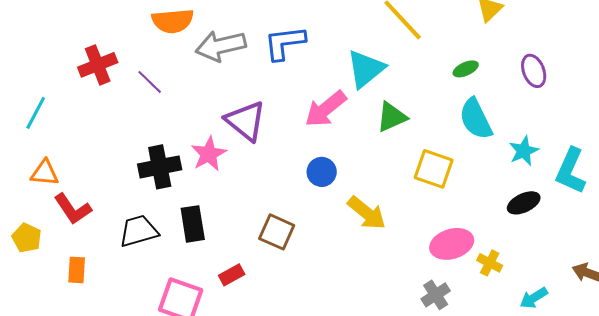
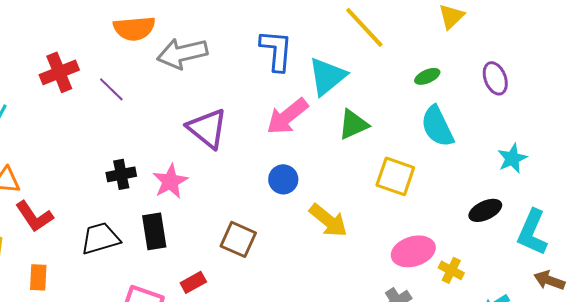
blue L-shape: (285, 43) -> (276, 50), moved, turned 102
cyan star: (524, 151) -> (512, 158), moved
pink star: (209, 154) -> (170, 181), moved
black cross: (160, 167) -> (121, 174), size x0.7
cyan L-shape: (571, 171) -> (532, 232), moved

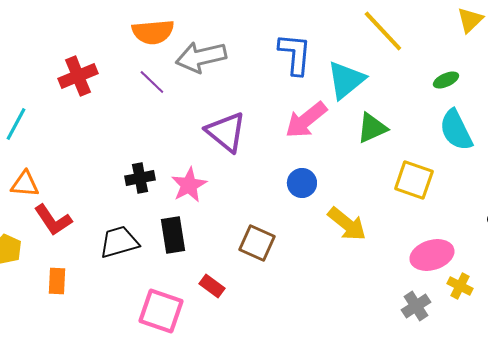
purple line: (111, 89) -> (152, 82), moved
yellow cross: (451, 270) -> (460, 286), moved
red rectangle: (193, 282) -> (212, 286), turned 65

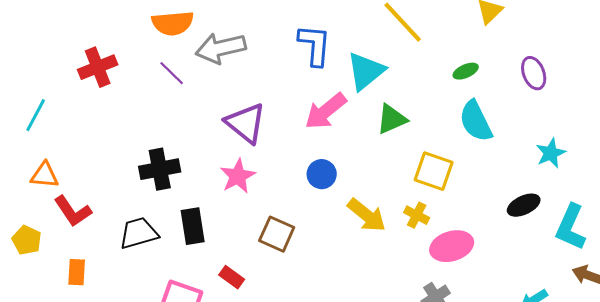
black cross: (140, 178) -> (160, 169), size x1.4
pink star: (189, 185) -> (238, 176), moved
yellow cross: (460, 286) -> (417, 215), moved

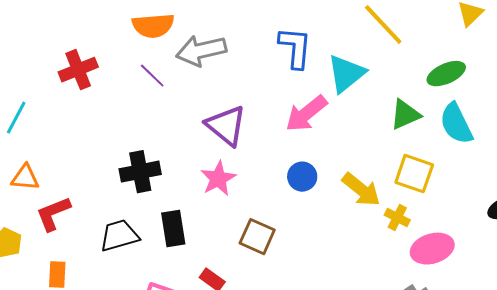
green ellipse: (466, 71) -> (446, 74), size x1.5
green triangle: (392, 119) -> (405, 115), moved
red L-shape: (73, 211) -> (53, 214), turned 102
yellow arrow: (367, 215) -> (361, 190), moved

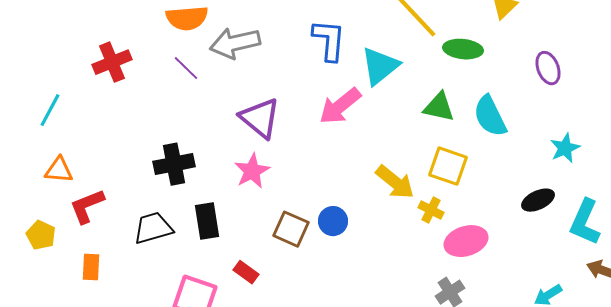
green ellipse: (446, 74) -> (463, 49), moved, turned 30
green triangle: (405, 115) -> (439, 107), turned 36
blue circle: (302, 177) -> (333, 221), moved

